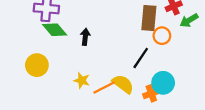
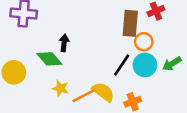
green arrow: (189, 20) -> (172, 64), moved
green diamond: (55, 30) -> (49, 59), moved
cyan circle: (163, 83) -> (145, 65), moved

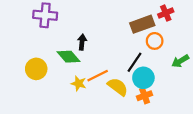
brown rectangle: (130, 23) -> (142, 24), turned 65
cyan circle: (145, 65) -> (143, 78), moved
orange line: (84, 96) -> (98, 76), moved

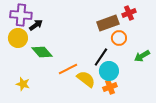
black arrow: (82, 42) -> (36, 25), moved, turned 48
yellow circle: (36, 69) -> (18, 38), moved
yellow star: (79, 83) -> (23, 84), moved

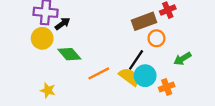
yellow semicircle: (86, 79) -> (129, 77), moved
orange cross: (110, 87) -> (167, 87), moved

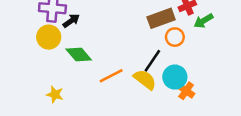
green arrow: (182, 59) -> (204, 21), moved
cyan circle: (145, 76) -> (175, 77), moved
orange cross: (167, 87) -> (186, 91), turned -35

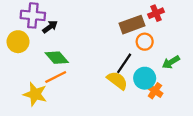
green arrow: (204, 21) -> (171, 62), moved
yellow circle: (49, 37) -> (18, 42), moved
orange line: (111, 76) -> (56, 77), moved
yellow star: (55, 94) -> (35, 94), size x1.5

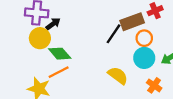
yellow circle: (18, 42) -> (40, 38), moved
black line: (124, 63) -> (113, 34), moved
cyan circle: (145, 78) -> (144, 58), moved

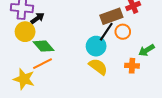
black line: (113, 34) -> (106, 32), moved
cyan circle: (144, 58) -> (96, 46), moved
orange cross: (154, 85) -> (132, 66), moved, turned -32

